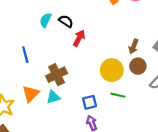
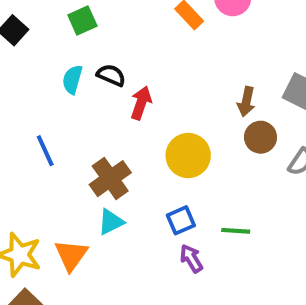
yellow circle: (112, 70) -> (188, 155), moved
orange triangle: (31, 94) -> (71, 255), moved
green line: (118, 95) -> (236, 231), moved

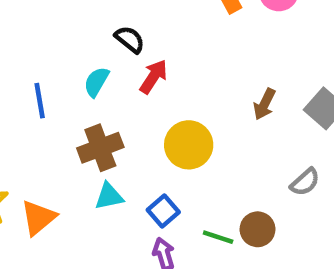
cyan semicircle: (72, 79) -> (96, 82), moved
brown circle: (260, 137) -> (258, 229), moved
blue square: (181, 220) -> (163, 211), turned -32
cyan triangle: (111, 222) -> (109, 196), moved

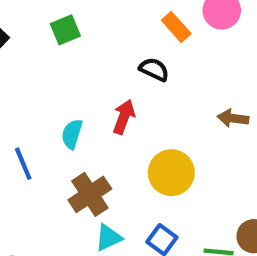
black semicircle: (130, 39) -> (154, 69), moved
brown arrow: (264, 104) -> (233, 118), turned 84

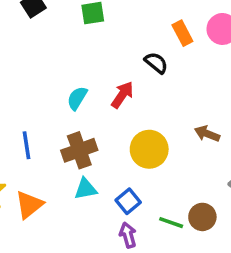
brown arrow: (233, 118) -> (207, 134), moved
blue line: (23, 164) -> (26, 145), moved

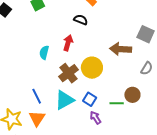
brown arrow: (207, 134) -> (121, 49), size x1.5
blue line: (26, 145) -> (37, 96), moved
brown cross: (79, 150) -> (69, 73), moved
cyan triangle: (85, 189) -> (64, 100), size x1.5

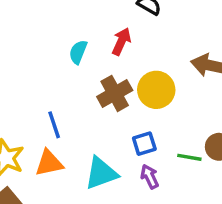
blue square: (90, 99) -> (144, 144), turned 32
cyan triangle: (64, 100) -> (101, 173), moved
orange triangle: (37, 118) -> (49, 163), turned 36

